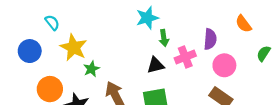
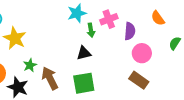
pink cross: (185, 57) -> (109, 19), moved
green star: (91, 69) -> (30, 65), moved

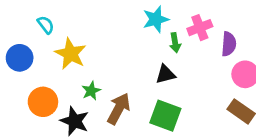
brown arrow: (50, 78) -> (119, 109), turned 55
green square: (84, 83) -> (165, 116), turned 30

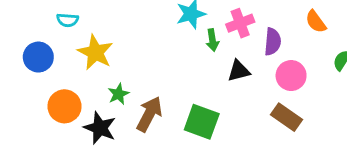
cyan semicircle: (46, 25) -> (68, 20), turned 132
black triangle: (165, 74) -> (239, 71), moved

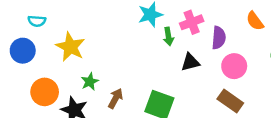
cyan semicircle: (68, 20) -> (37, 21), moved
brown arrow: (149, 114) -> (116, 98), size x0.7

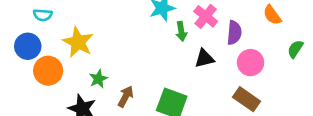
pink cross: (192, 22) -> (206, 16), turned -30
orange circle: (45, 92) -> (48, 71), moved

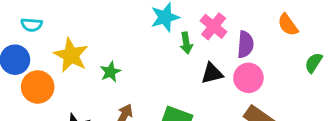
pink circle: (251, 63) -> (248, 78), moved
green star: (98, 79) -> (110, 72), moved

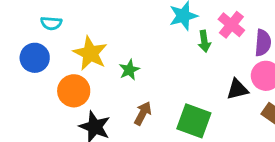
black triangle: (212, 73) -> (237, 89), moved
orange circle: (38, 87) -> (74, 91), moved

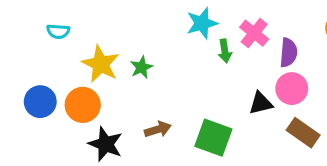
blue circle: (35, 58) -> (40, 102), moved
green star: (129, 70) -> (141, 67), moved
brown arrow: (143, 113) -> (158, 129), turned 45

